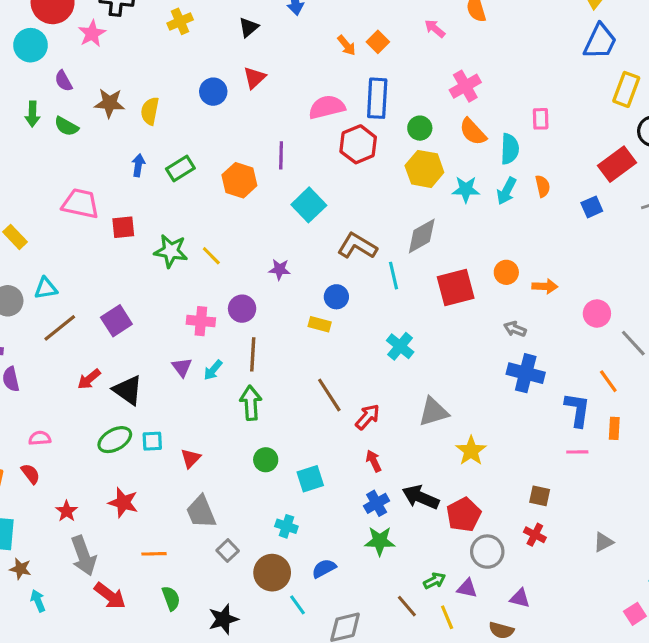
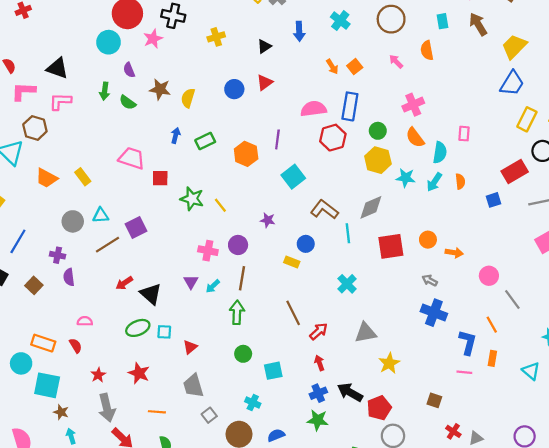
purple square: (116, 321) -> (136, 227), moved
red cross: (535, 535) -> (453, 431), moved

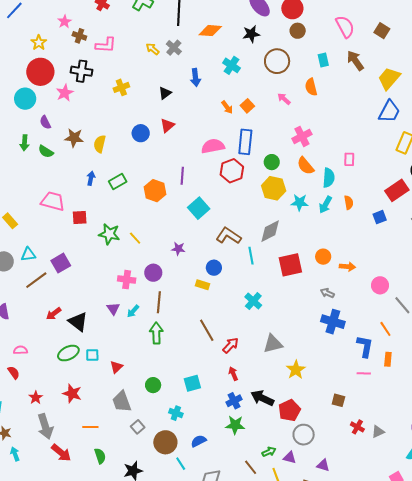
green circle: (243, 354) -> (153, 385), moved

